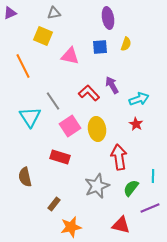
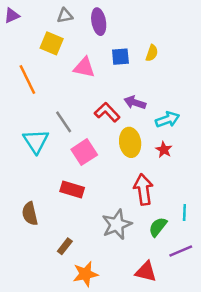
purple ellipse: (108, 18) -> (99, 22), moved
purple arrow: (112, 85) -> (135, 103), turned -42
yellow ellipse: (97, 129) -> (130, 142), moved

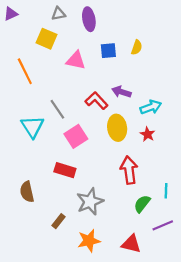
gray star: (117, 225) -> (90, 202), moved
orange star: (85, 274) -> (89, 241), moved

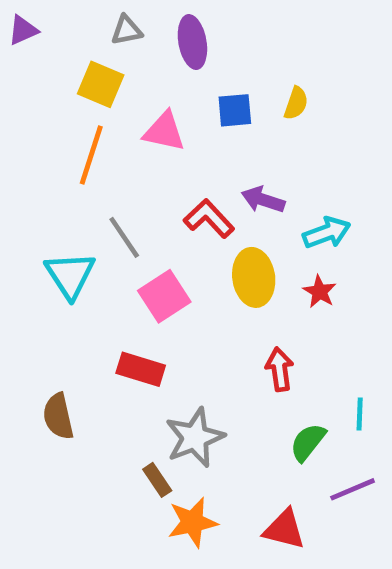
orange line: (25, 71) -> (91, 155), moved, turned 44
red arrow: (129, 170) -> (280, 369), size x0.7
brown rectangle: (58, 221) -> (157, 480), moved, turned -72

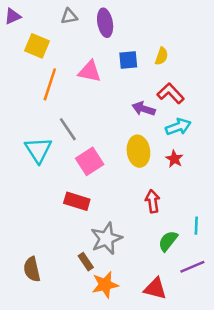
yellow square: (101, 84) -> (37, 46), moved
red L-shape: (209, 219) -> (171, 93), moved
brown semicircle: (58, 416) -> (32, 269), moved

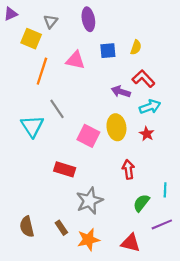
gray triangle: (69, 16) -> (51, 21), moved, turned -40
pink square: (90, 161) -> (88, 136), moved, turned -30
brown rectangle: (86, 262) -> (61, 228), moved

